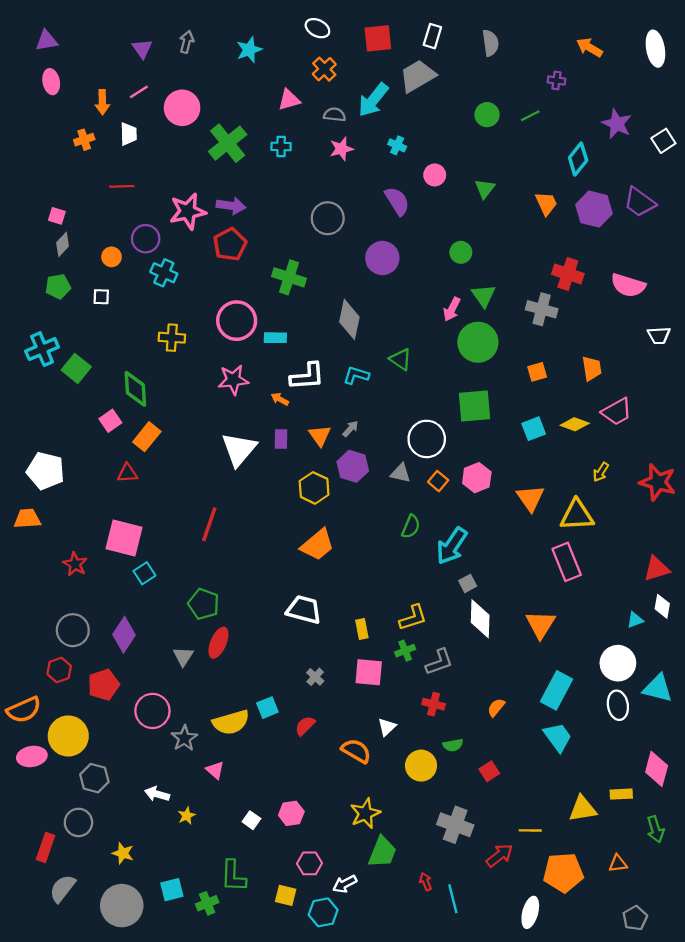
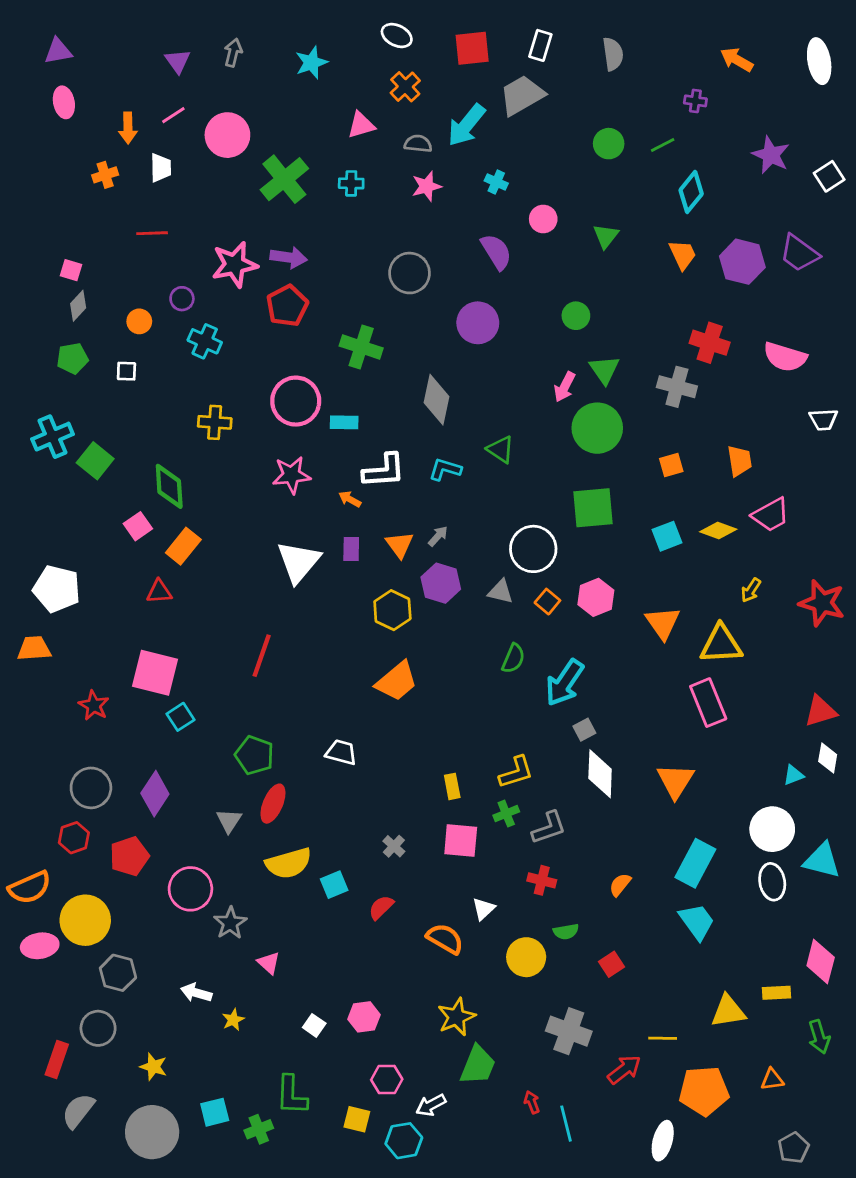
cyan diamond: (578, 159) -> (691, 192), moved
purple circle: (146, 239) -> (182, 299), size x0.7
white trapezoid: (304, 610) -> (341, 752), moved, size x0.7
yellow semicircle: (231, 722) -> (289, 863), moved

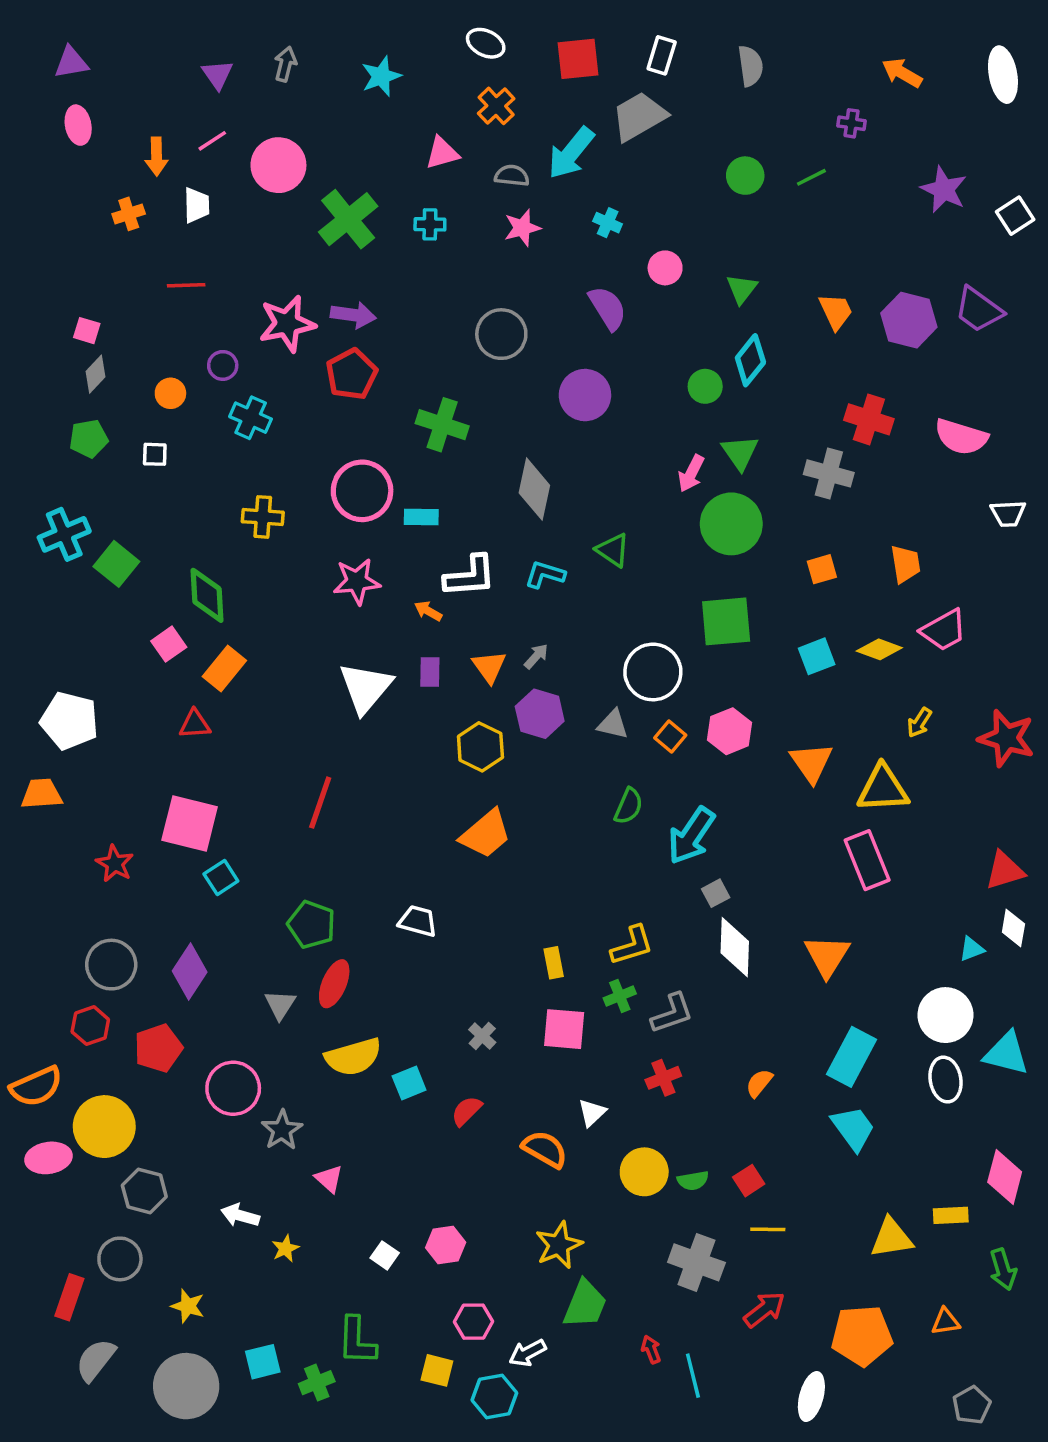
cyan diamond: (691, 192) -> (750, 360), moved
red cross: (542, 880) -> (663, 1078), turned -36
green semicircle: (566, 932) -> (693, 1181), moved
yellow line: (663, 1038) -> (768, 1229), moved

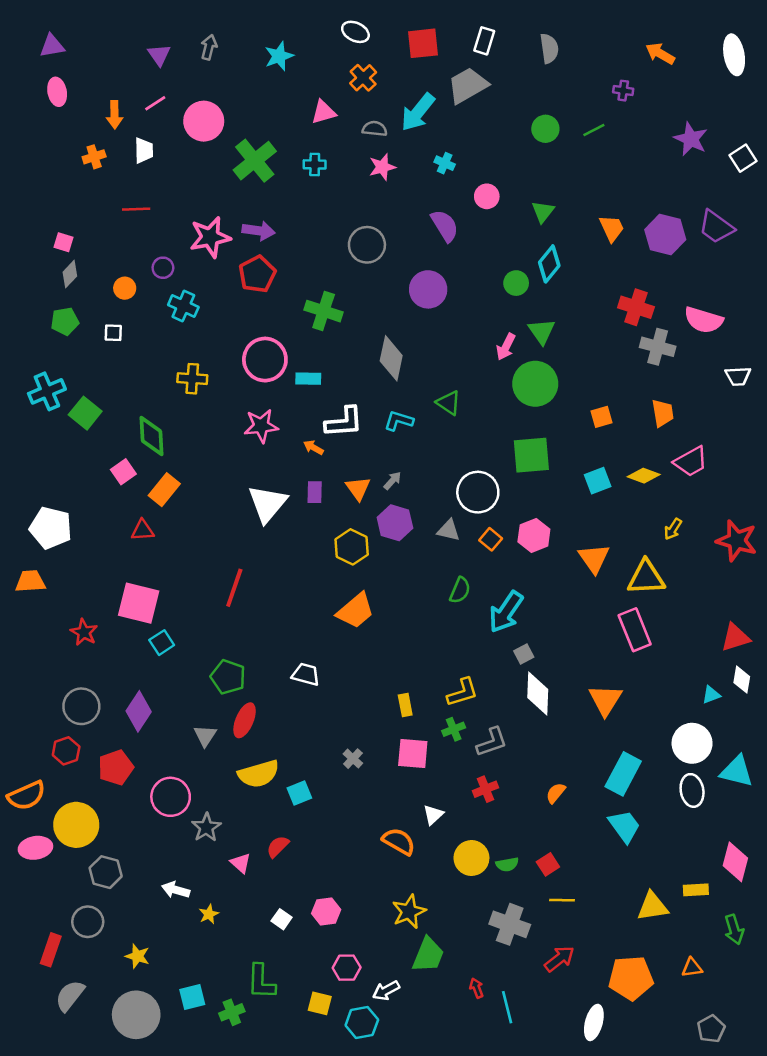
gray cross: (829, 473) -> (658, 347), moved
red semicircle: (467, 1111) -> (278, 847), moved

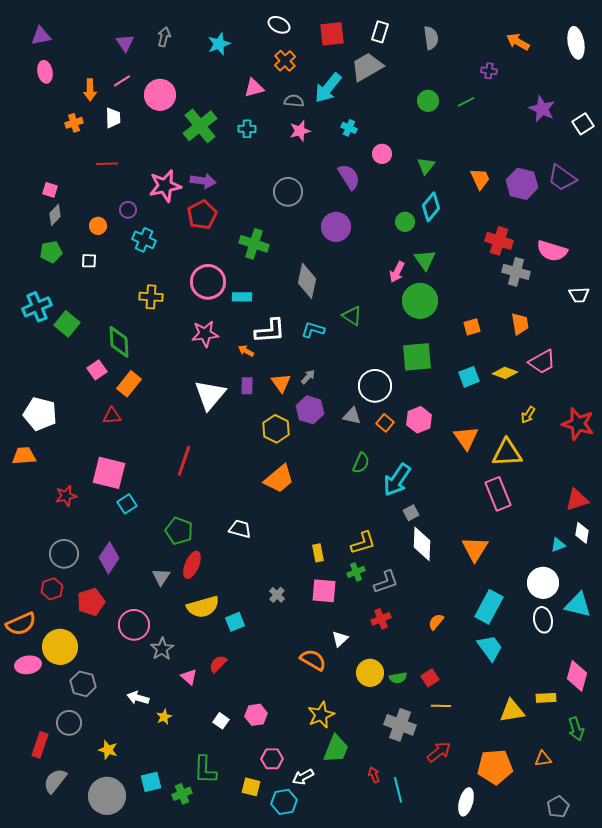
red star: (84, 632) -> (66, 496), turned 30

